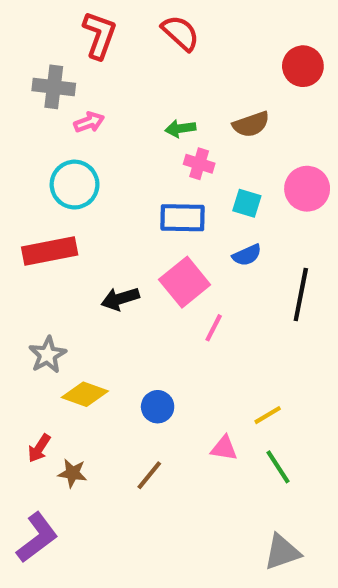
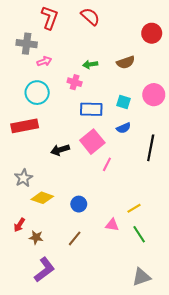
pink cross: (199, 164) -> (75, 82), moved
purple L-shape: (37, 538) -> (44, 270), moved

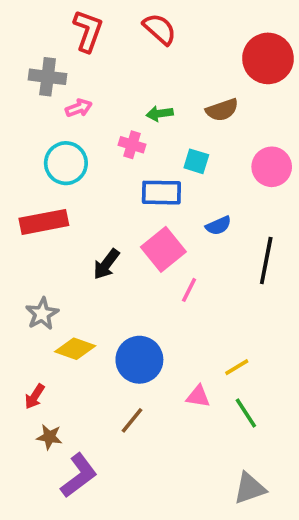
red circle: (152, 33) -> (268, 58), size x1.4
cyan square: (124, 102) -> (196, 161), moved
black arrow: (60, 150) -> (106, 264), turned -36
blue circle: (79, 204) -> (139, 360), size x1.6
brown star: (36, 237) -> (49, 437), moved

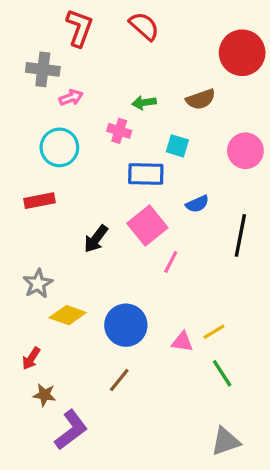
red rectangle: (44, 222) -> (39, 201), size x0.7
pink triangle: (198, 396) -> (182, 342), moved

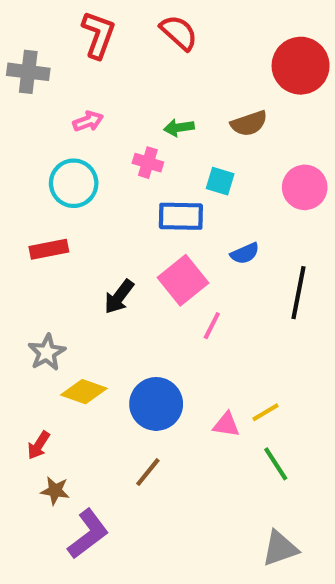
gray cross: (43, 69) -> (28, 72), moved

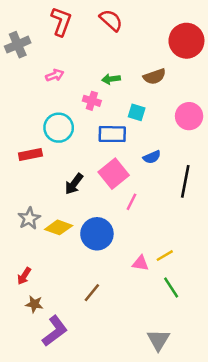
gray cross: (28, 72) -> (18, 45), turned -30
cyan circle: (74, 183) -> (59, 128), moved
yellow diamond: (84, 392) -> (59, 227), moved
blue circle: (156, 404) -> (97, 234), moved
gray triangle: (280, 548) -> (158, 340), moved, turned -40

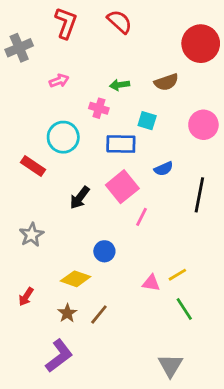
red rectangle: (30, 155) -> (33, 166), turned 45
yellow diamond: (59, 227) -> (76, 279), moved
blue circle: (97, 234) -> (104, 251), size x0.6
brown star: (34, 304) -> (67, 313), moved, turned 30

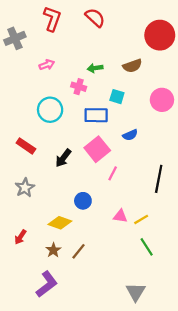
red rectangle: (33, 166) -> (26, 146), moved
black line: (199, 195) -> (159, 179), moved
pink triangle: (151, 283) -> (120, 216), moved

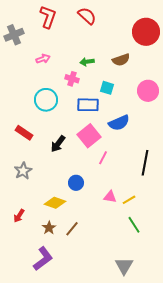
blue semicircle: (130, 135) -> (119, 123), size x1.5

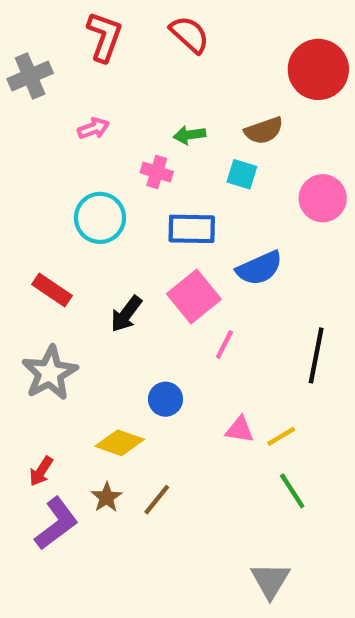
cyan square: (107, 88) -> (242, 174), moved
gray star: (23, 171) -> (50, 373), size x1.4
purple L-shape: (43, 259) -> (56, 524), moved

